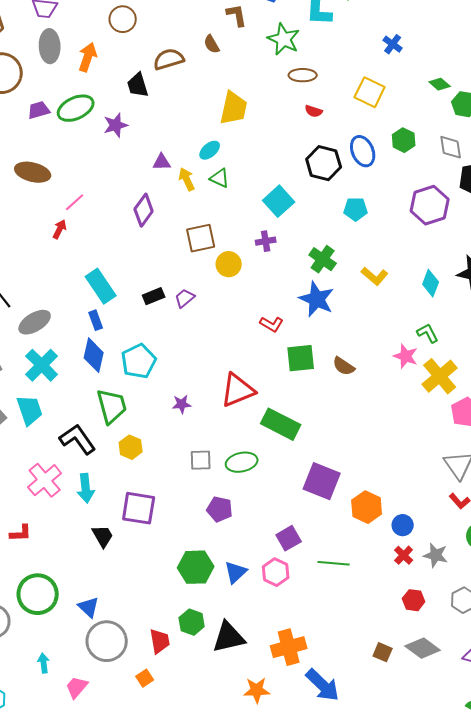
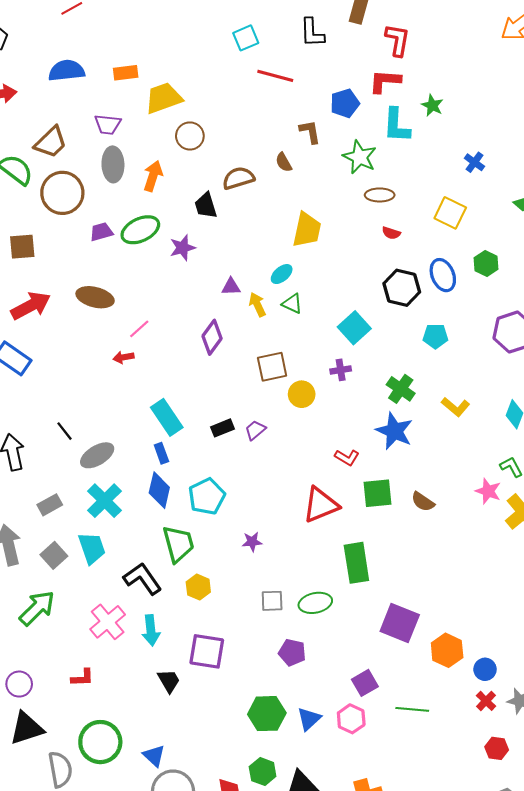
red arrow: (60, 229) -> (123, 357), turned -126
red triangle: (238, 390) -> (321, 505), moved
green rectangle: (281, 424) -> (356, 563), turned 54

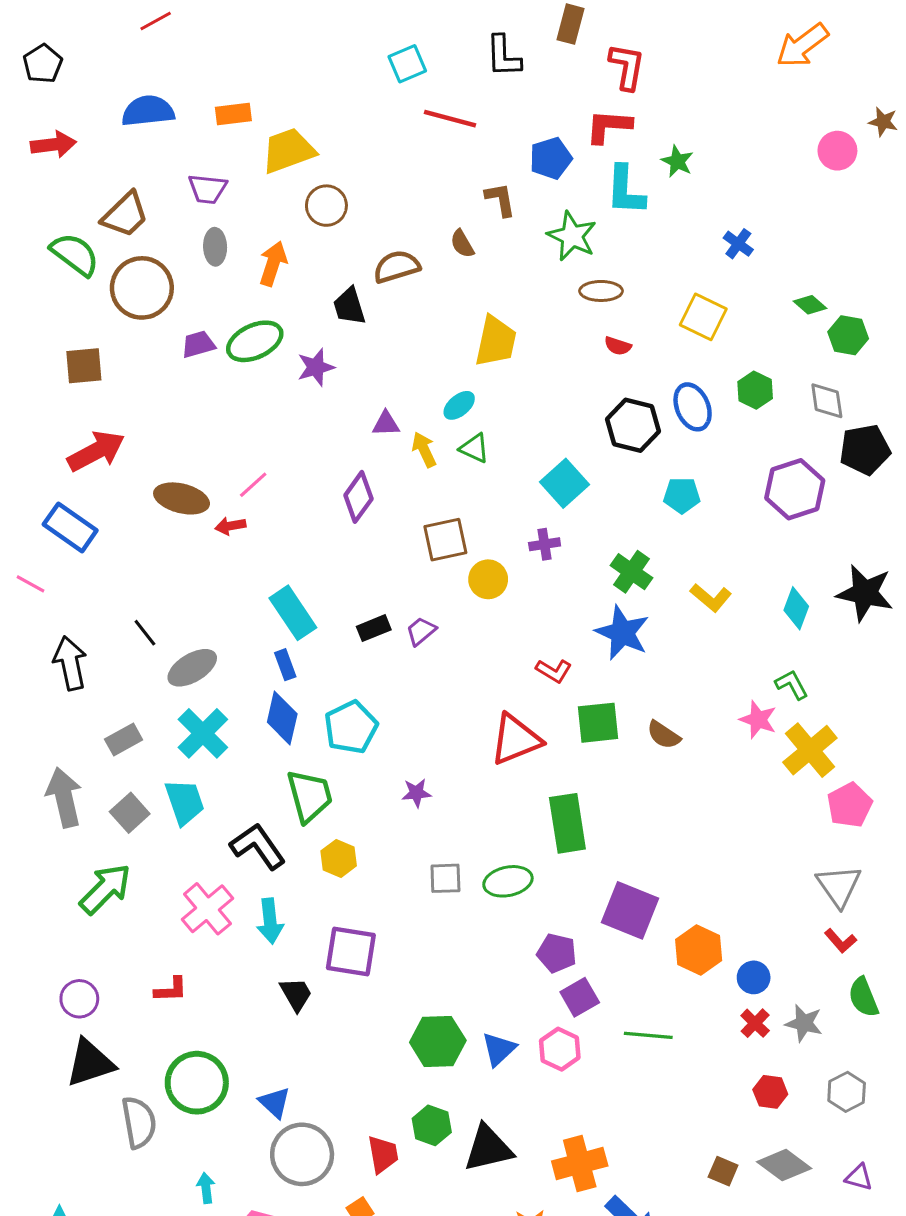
gray ellipse: (113, 164) -> (215, 247), size x0.7
brown ellipse: (95, 297) -> (182, 498), moved
purple pentagon: (292, 652) -> (557, 953), moved

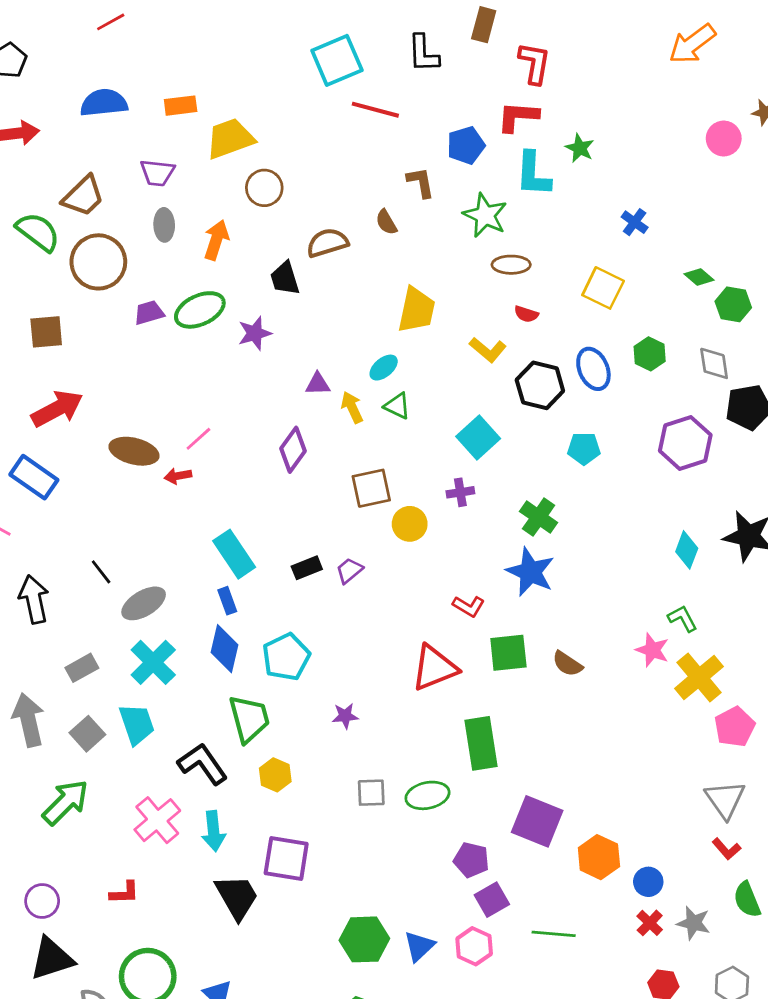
cyan square: (407, 64) -> (337, 60), size x1.5
yellow L-shape: (711, 598) -> (488, 350), moved
black trapezoid: (296, 994) -> (237, 897), size x1.5

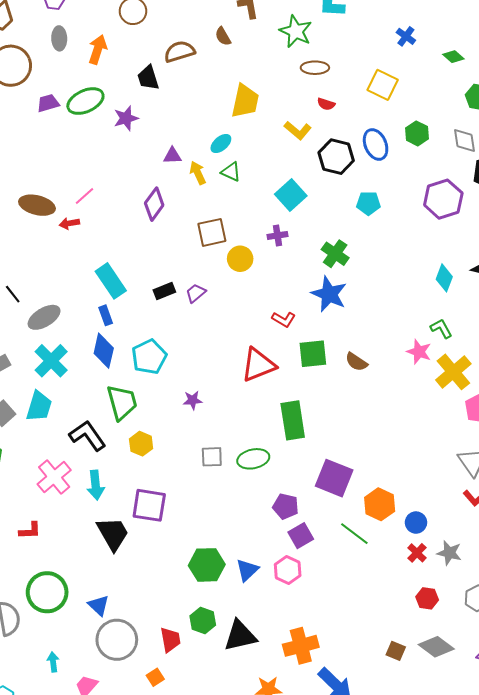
green diamond: (699, 277) -> (453, 57), moved
cyan trapezoid: (137, 724) -> (39, 406), turned 36
green line: (554, 934) -> (354, 534), moved, turned 32

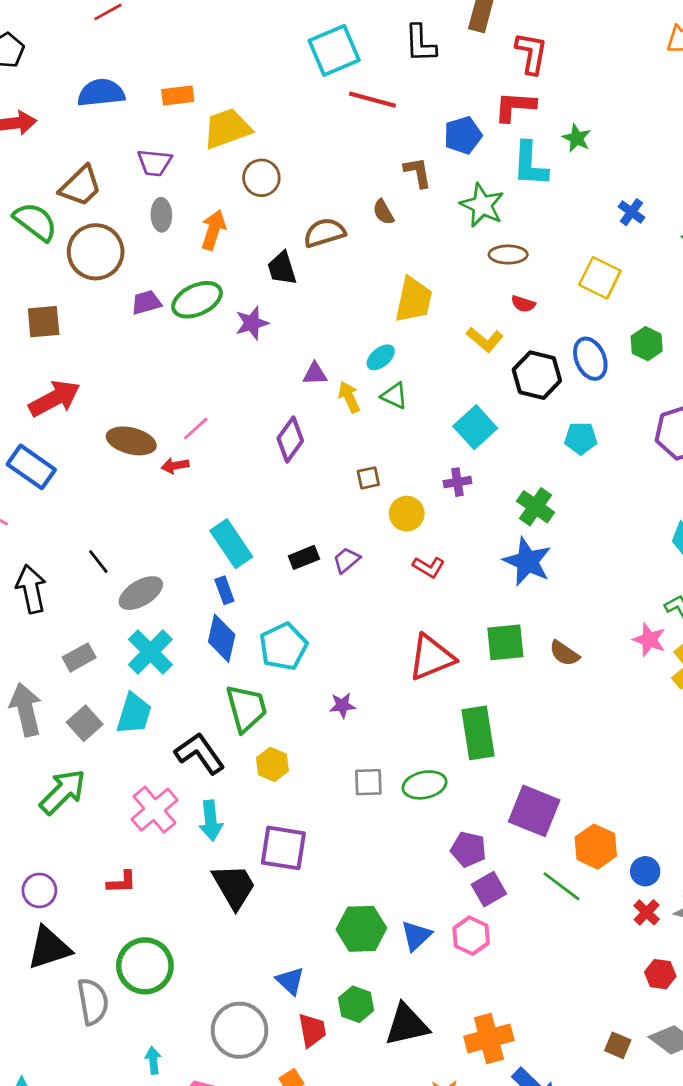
brown square: (212, 232) -> (368, 478), size x0.6
red L-shape: (284, 319) -> (429, 567), moved
blue triangle: (99, 605) -> (290, 981), moved

